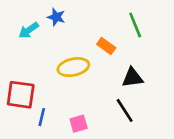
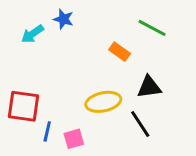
green line: (135, 25) -> (152, 28), turned -40
yellow ellipse: (73, 67) -> (103, 102), moved
pink square: (79, 124) -> (74, 139), moved

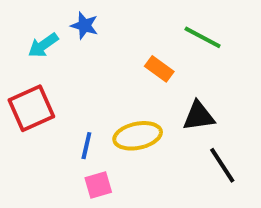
red square: (24, 106) -> (31, 108), moved, turned -32
black line: (140, 124) -> (222, 165), moved
blue line: (47, 131) -> (86, 146), moved

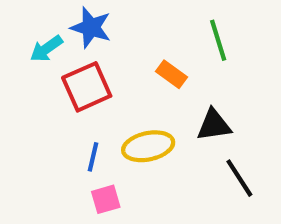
blue star: (84, 26) -> (91, 27), size x1.4
green line: (203, 37) -> (218, 40), turned 45
red square: (31, 108) -> (87, 87), moved

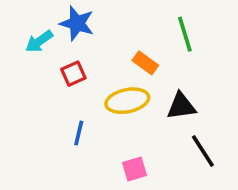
red square: (87, 87) -> (73, 74), size x0.6
yellow ellipse: (148, 146) -> (127, 101), moved
pink square: (106, 199) -> (134, 169), moved

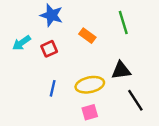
cyan arrow: (39, 41) -> (22, 43), moved
orange rectangle: (145, 63) -> (87, 36), moved
yellow ellipse: (127, 101) -> (90, 85), moved

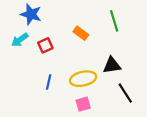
blue star: (51, 15) -> (31, 14), moved

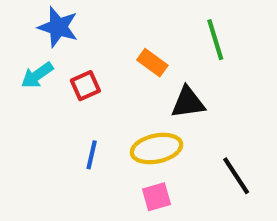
black triangle: (112, 65) -> (188, 102), moved

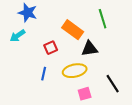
orange rectangle: (152, 63) -> (73, 30), size x1.5
red square: (85, 86) -> (51, 48), moved
pink square: (157, 197) -> (85, 94), moved

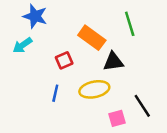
pink square: (85, 94) -> (117, 118), moved

